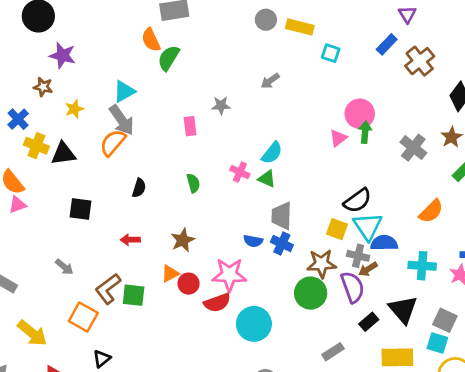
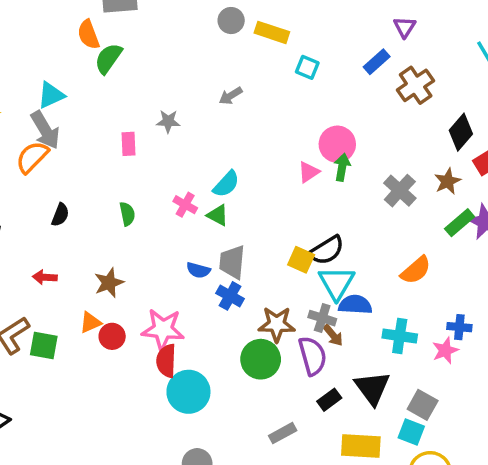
yellow square: (337, 229) -> (301, 260), moved
blue semicircle: (253, 241) -> (198, 270), moved
brown arrow: (368, 269) -> (333, 335), turned -102
red semicircle: (217, 303) -> (166, 361), moved, turned 108

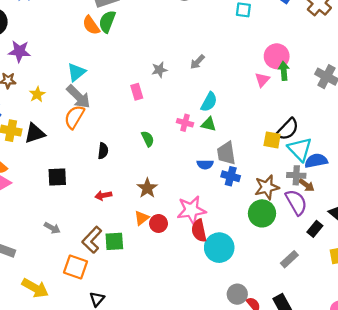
green semicircle: (108, 58) -> (107, 22), moved
gray arrow: (231, 96) -> (197, 62), moved

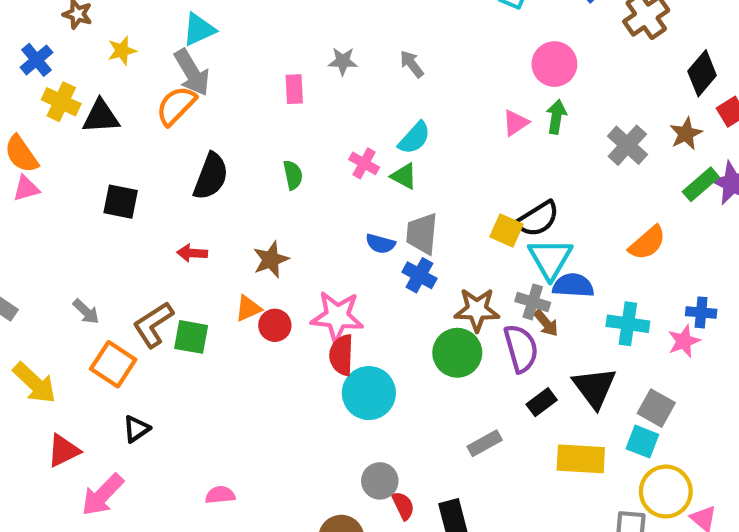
pink circle: (277, 56) -> (554, 64), moved
gray arrow: (197, 62) -> (412, 64), turned 84
black semicircle: (103, 151) -> (211, 176), size x1.6
gray arrow: (52, 228) -> (86, 312), moved

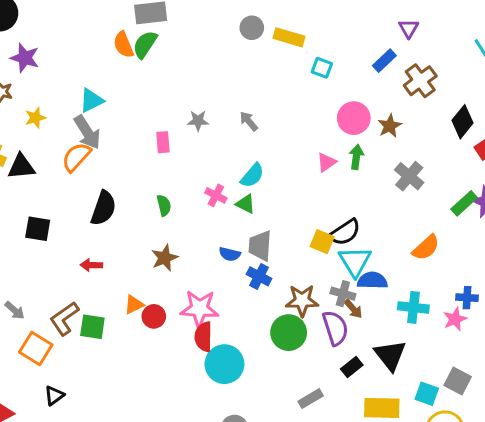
brown star: (686, 134) -> (390, 126), moved
brown star: (271, 260) -> (165, 258), moved
gray square: (656, 408) -> (458, 381), moved

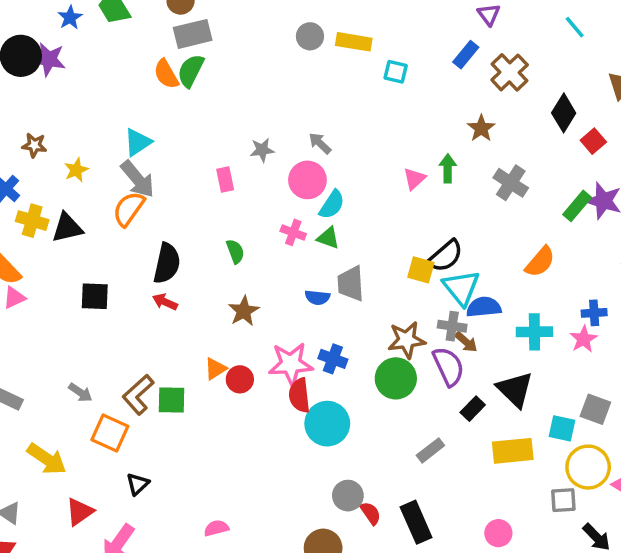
purple star: (25, 58) -> (49, 59), moved
pink circle: (354, 118) -> (307, 180), moved
red arrow: (91, 265) -> (165, 302), moved, turned 30
blue cross: (259, 276) -> (333, 359), moved

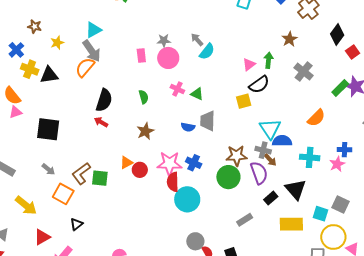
pink circle: (307, 180) -> (168, 58), moved
cyan semicircle: (332, 205) -> (207, 52), moved
black semicircle: (446, 256) -> (259, 84), moved
yellow square: (421, 270) -> (244, 101), moved, turned -35
black square: (95, 296) -> (48, 129), moved, size x1.4

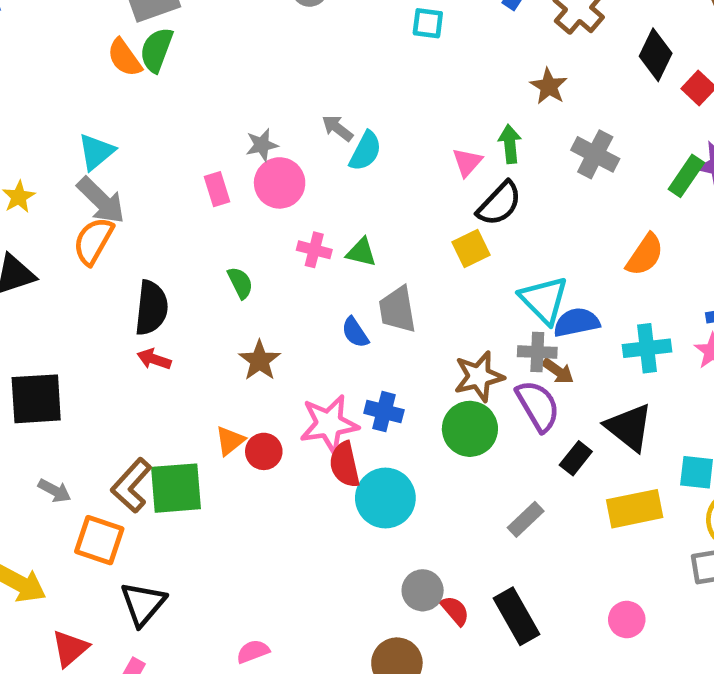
blue semicircle: (188, 127) -> (355, 332), turned 56
green square: (100, 178) -> (176, 488), size x1.4
black triangle: (76, 224) -> (143, 604), size x1.5

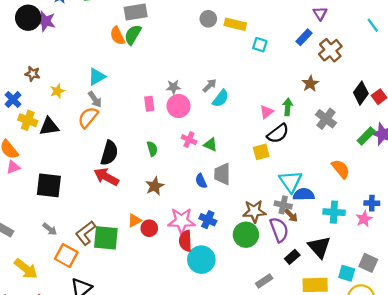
black diamond: (656, 55) -> (361, 93), moved
gray arrow: (337, 128) -> (210, 86), turned 88
gray arrow: (101, 200) -> (95, 99), size x0.7
orange semicircle: (645, 255) -> (341, 169), turned -84
red arrow: (154, 359) -> (106, 177), size x1.6

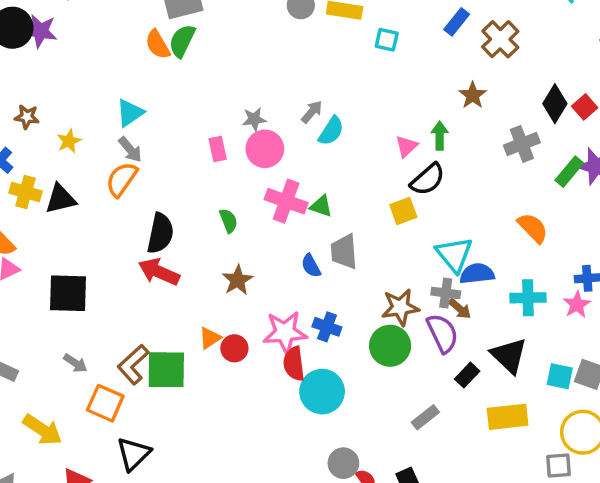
gray cross: (326, 119) -> (522, 144), moved, turned 36
pink cross: (189, 140) -> (286, 201), size x1.6
cyan square: (347, 273) -> (560, 376), moved

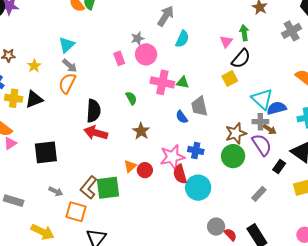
gray arrow: (312, 112) -> (166, 16), moved, size x1.5

